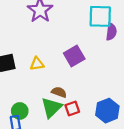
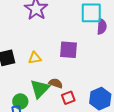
purple square: (74, 56) -> (69, 50), turned 36
green triangle: (51, 108) -> (40, 89), moved

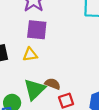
purple square: (69, 50) -> (37, 30), moved

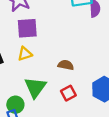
brown semicircle: (53, 84) -> (66, 65), moved

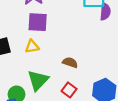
red square: (68, 93) -> (69, 90), turned -32

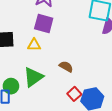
red square: (69, 90) -> (74, 94), moved

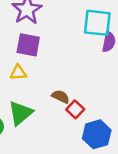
red square: (74, 94) -> (75, 109), moved

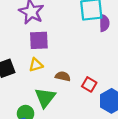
brown semicircle: (61, 97) -> (63, 76), moved

